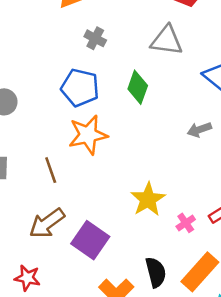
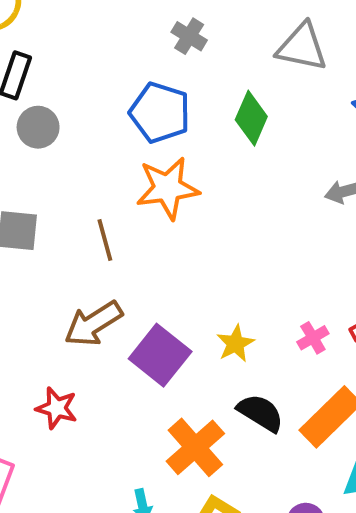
yellow star: (148, 199) -> (235, 344), moved, size x0.7
black semicircle: (156, 272) -> (260, 413), turned -48

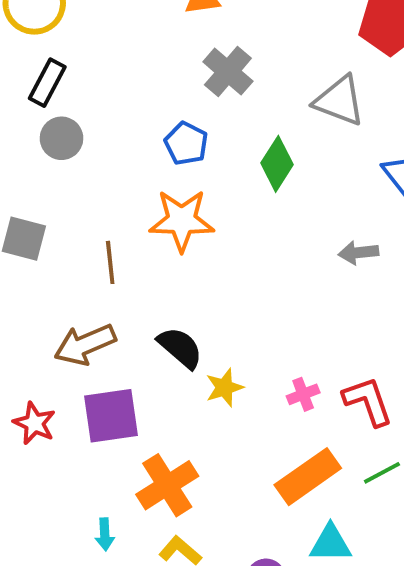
gray cross: (189, 36) -> (228, 72), size x1.4
blue pentagon: (160, 113) -> (186, 143), size x0.7
purple square: (160, 355) -> (111, 416), moved, turned 34
black semicircle: (260, 413) -> (180, 348), moved

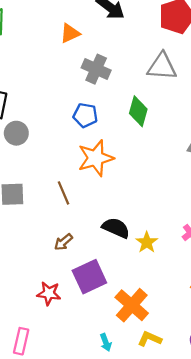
brown arrow: (85, 345) -> (63, 242), size x0.6

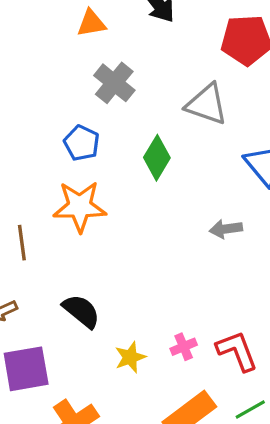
yellow star: (147, 242) -> (130, 357), moved

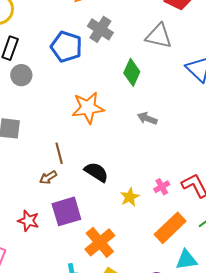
blue pentagon: (82, 143) -> (66, 47), moved, size x1.4
gray arrow: (226, 229) -> (147, 118), moved, turned 36
brown line: (22, 243) -> (59, 153), moved

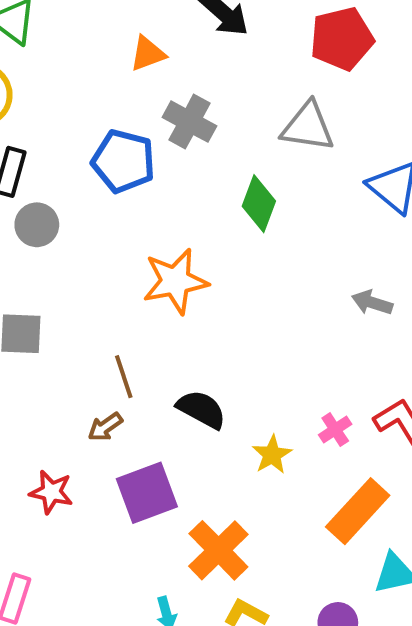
gray arrow: (147, 118) -> (372, 303), moved
red star: (28, 221) -> (51, 492), moved

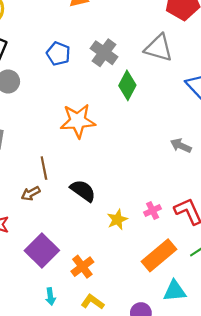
gray cross: (189, 122) -> (104, 53), moved
blue pentagon: (123, 161) -> (58, 54), size x0.7
purple square: (147, 493) -> (42, 251), moved, turned -32
orange cross: (218, 550) -> (82, 267), size x0.7

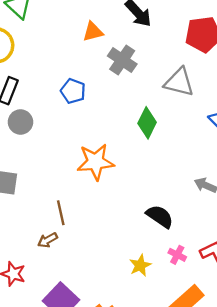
gray cross: (104, 53) -> (122, 60), moved
black semicircle: (83, 191) -> (160, 216), moved
pink cross: (153, 210) -> (177, 255), turned -35

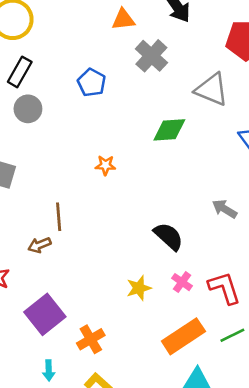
green diamond: (147, 123) -> (169, 130), turned 52
orange star: (95, 162) -> (105, 165), size x0.5

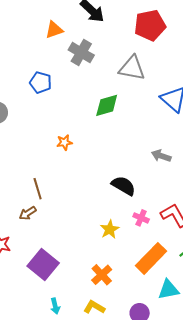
orange cross: (91, 339) -> (102, 275), moved

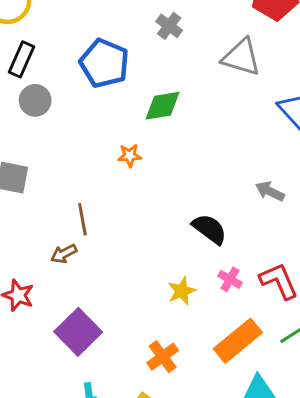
gray cross: (81, 53) -> (169, 26), size x0.7
blue pentagon: (41, 82) -> (104, 63), size x1.5
green diamond: (107, 105) -> (163, 106), moved

